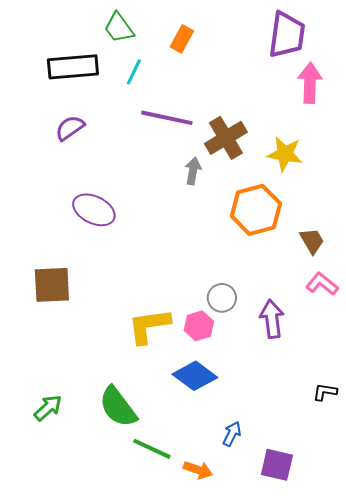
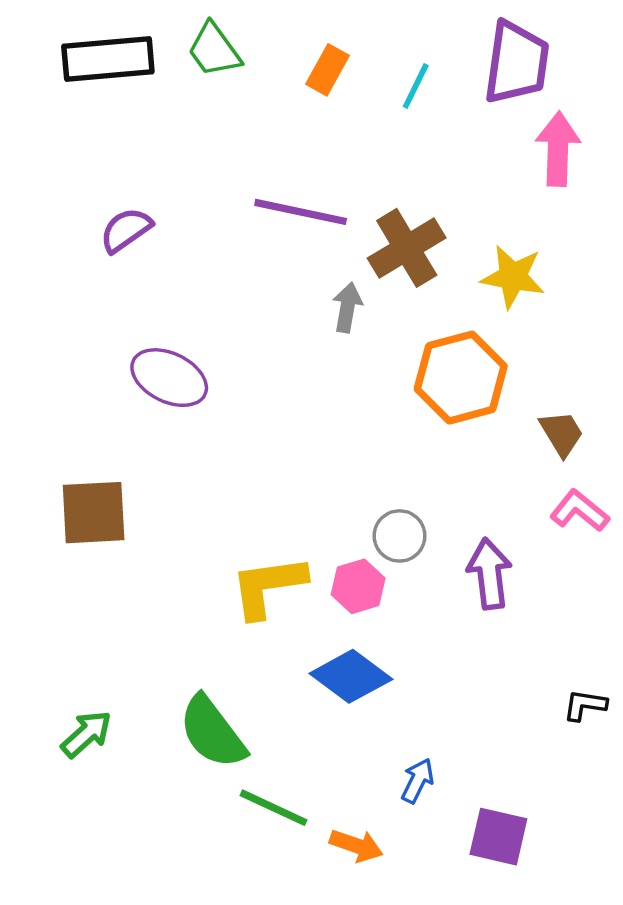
black rectangle: (73, 67) -> (108, 59), moved
cyan line: (134, 72) -> (416, 86), moved

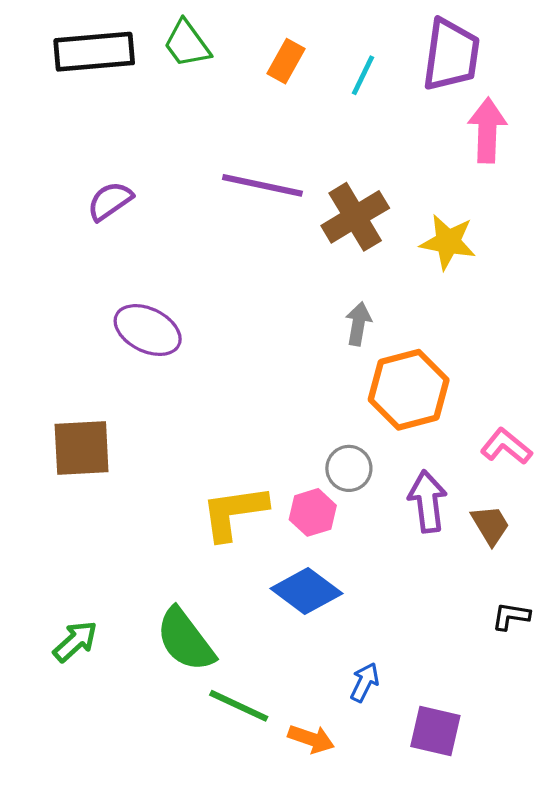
gray arrow: (347, 307) -> (358, 324), moved
orange hexagon: (461, 378) -> (409, 390), moved
brown trapezoid: (561, 433) -> (490, 525), moved

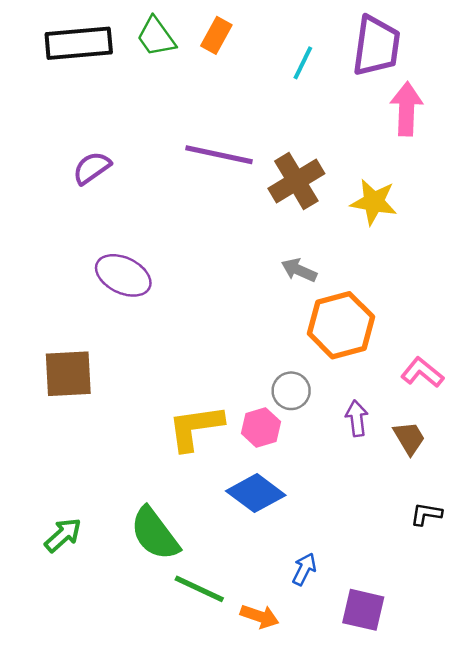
orange rectangle: (286, 61) -> (216, 35), moved
gray arrow: (358, 324) -> (299, 270), turned -76
purple arrow: (428, 501) -> (357, 418), size x0.7

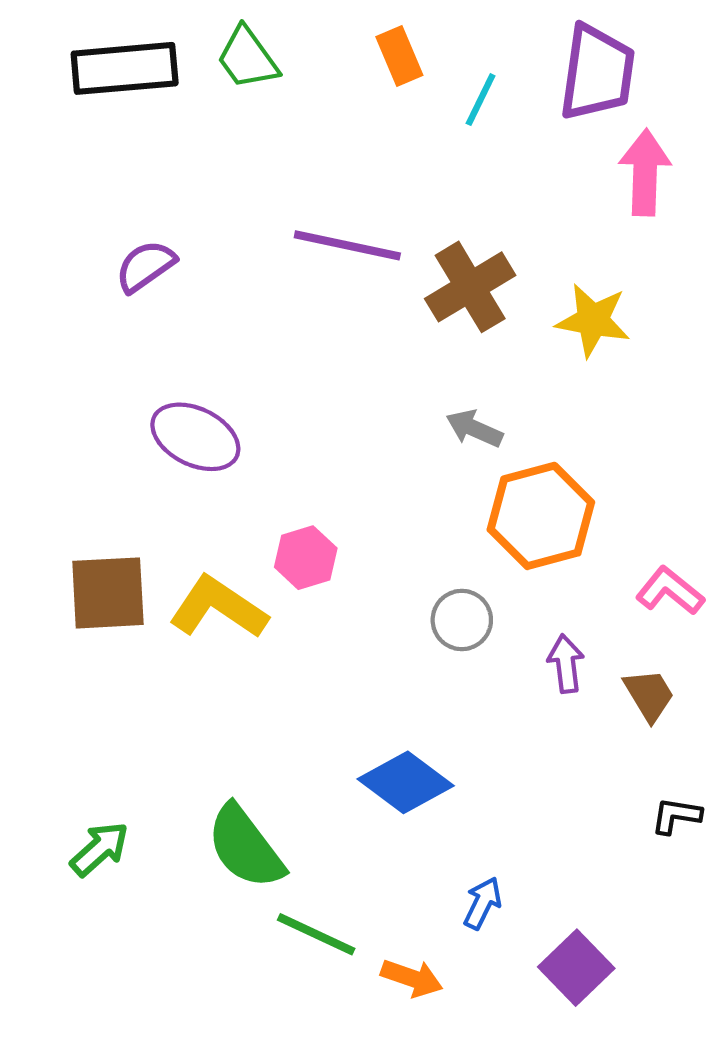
orange rectangle: (216, 35) -> (399, 56), moved, turned -52
yellow L-shape: (195, 428) -> (218, 608), moved, turned 42
pink hexagon: (261, 428) -> (306, 558), moved
purple square: (363, 610) -> (576, 968), turned 33

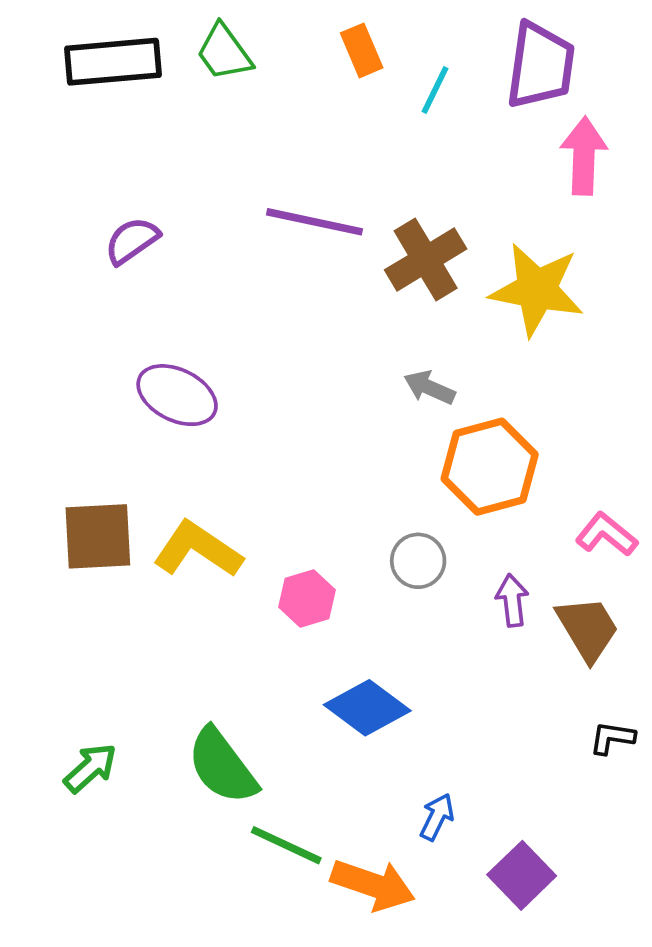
yellow star: (593, 320) -> (537, 290), size x1.4
pink hexagon: (306, 558) -> (307, 598), moved
brown trapezoid: (649, 695) -> (588, 629), size x1.4
orange arrow: (412, 978) -> (373, 885), size x1.5

